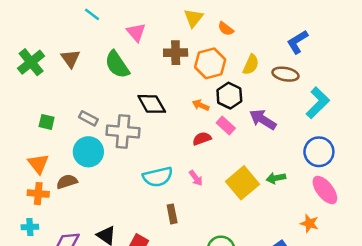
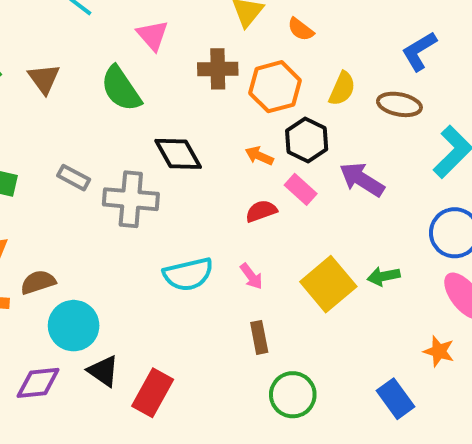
cyan circle: (88, 152) -> (74, 326), moved
brown rectangle: (172, 214) -> (259, 337), moved

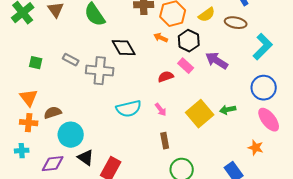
yellow semicircle: (342, 89) -> (207, 15), turned 30
orange arrow: (259, 156) -> (161, 38), moved

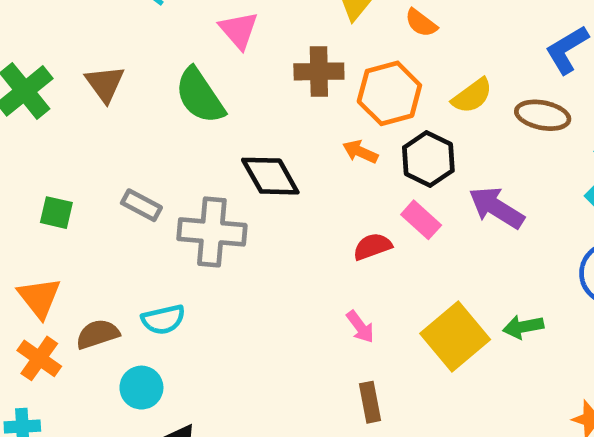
cyan semicircle: (129, 109) -> (163, 320), moved, size x0.7
orange cross: (29, 123) -> (39, 358), turned 30
cyan circle: (71, 135) -> (141, 388), size x0.7

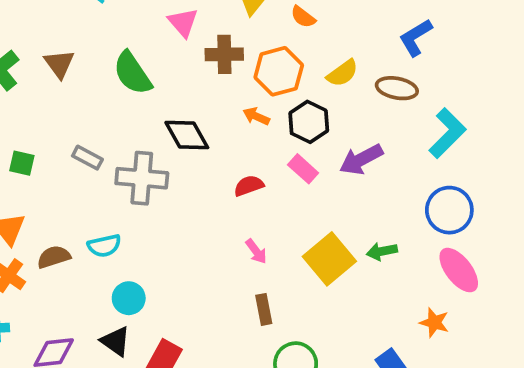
pink triangle: (239, 30) -> (183, 23), moved
purple arrow: (496, 208) -> (361, 159), turned -60
red semicircle: (372, 247) -> (249, 186), moved
cyan circle: (141, 388) -> (129, 298), moved

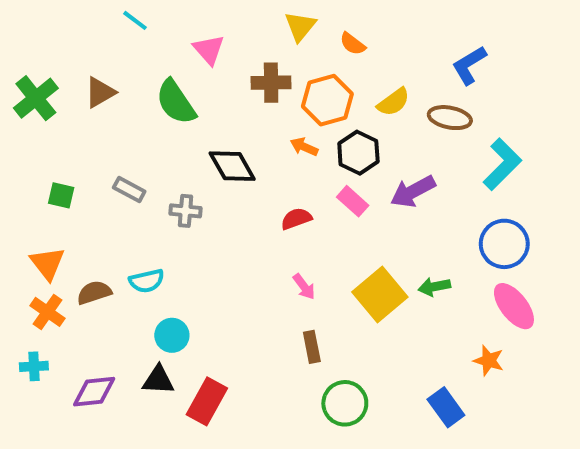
pink triangle: (183, 23) -> (209, 50), moved
brown triangle: (59, 64) -> (100, 92), turned 36
gray cross: (142, 178) -> (185, 211), size x0.6
black triangle: (116, 341) -> (158, 380), turned -32

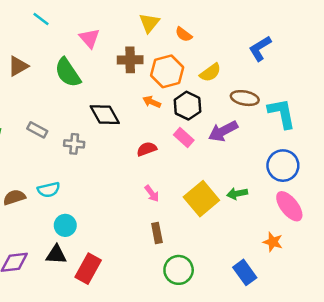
brown ellipse: (450, 118) -> (245, 98), moved
cyan L-shape: (502, 164) -> (282, 113), turned -56

